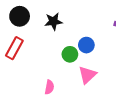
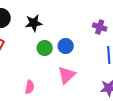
green circle: (70, 54) -> (45, 48), moved

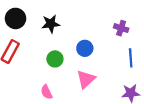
green circle: (45, 48) -> (55, 59), moved
pink semicircle: (30, 87) -> (46, 92), turned 144

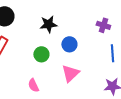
black star: (51, 24) -> (48, 24), moved

